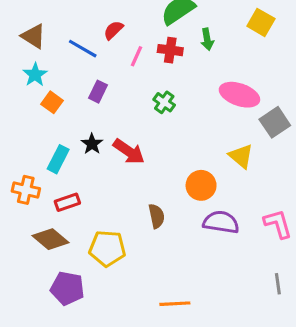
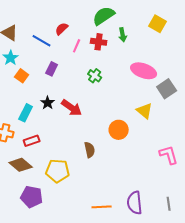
purple semicircle: (221, 222) -> (135, 203), moved, turned -105
gray line: (278, 284) -> (169, 204), moved

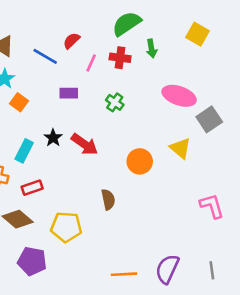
purple rectangle: (52, 69) -> (69, 93), moved, turned 64
orange circle: (119, 130) -> (140, 161), moved
purple semicircle: (135, 203) -> (167, 269), turned 30

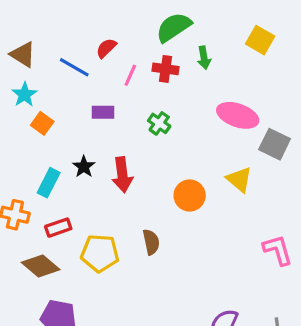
gray square: (209, 119) -> (275, 144), turned -30
red arrow: (85, 144) -> (122, 175), turned 48
yellow pentagon: (66, 227) -> (100, 253), moved

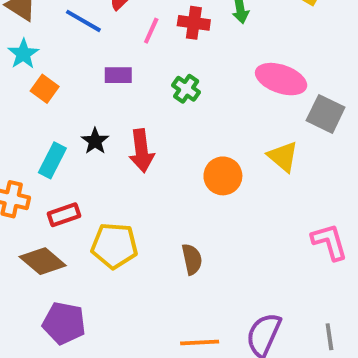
brown semicircle: (151, 242) -> (192, 259), moved

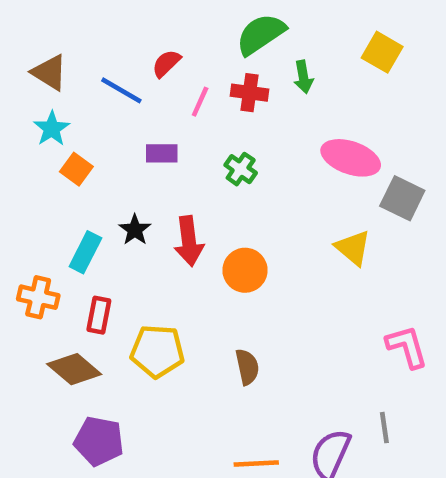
orange circle: (223, 176) -> (245, 270), moved
red rectangle: (64, 215) -> (99, 315), turned -60
gray line: (329, 337) -> (384, 428), moved

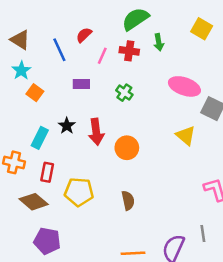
blue line: (121, 90) -> (59, 50), turned 35

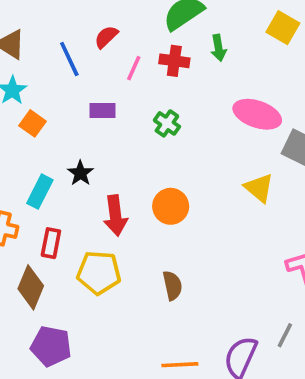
red arrow: (96, 132) -> (115, 216), moved
brown diamond: (34, 202) -> (31, 287), turned 72
gray line: (203, 234) -> (285, 335), turned 35

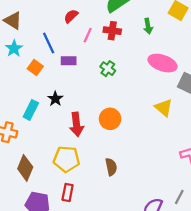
green arrow: (219, 48) -> (148, 26), moved
blue line: (69, 59) -> (49, 43), moved
orange square: (33, 123) -> (35, 67), moved
red rectangle: (51, 243) -> (68, 193), moved

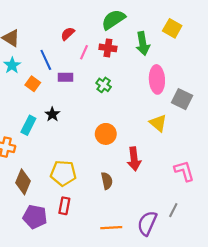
green arrow: (148, 26) -> (143, 44), size x1.5
pink ellipse: (162, 63) -> (157, 79), turned 68
red arrow: (77, 124) -> (134, 159), moved

